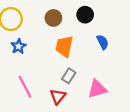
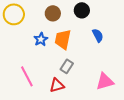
blue star: (18, 46) -> (41, 39), moved
pink triangle: (97, 89) -> (105, 81), moved
red triangle: (58, 97) -> (57, 85), turned 35

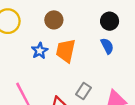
black circle: (82, 10) -> (110, 21), moved
gray rectangle: (67, 66) -> (83, 91), moved

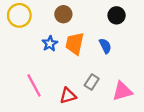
blue semicircle: (107, 46) -> (105, 46), moved

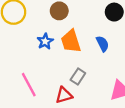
orange trapezoid: (75, 44) -> (71, 41), turned -30
gray rectangle: (92, 82) -> (78, 76), moved

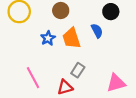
blue semicircle: (103, 44) -> (97, 31), moved

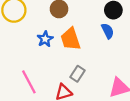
blue semicircle: (97, 31) -> (108, 31), moved

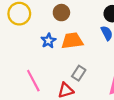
orange trapezoid: (71, 39) -> (72, 41), turned 100

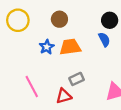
gray rectangle: (79, 73) -> (77, 79), turned 32

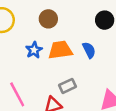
blue semicircle: (104, 39) -> (89, 50), moved

